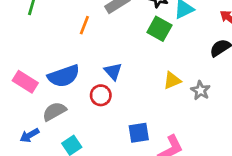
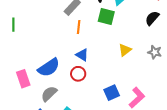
orange line: (84, 25) -> (79, 27), moved
pink rectangle: (25, 82) -> (23, 79), turned 54
gray star: (200, 90) -> (155, 52), moved

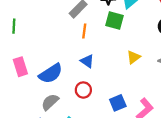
red circle: (78, 74) -> (83, 90), moved
pink rectangle: (23, 79) -> (20, 67), moved

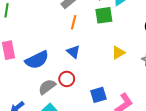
green square: (115, 20) -> (104, 15), turned -30
gray semicircle: (50, 102) -> (47, 87), moved

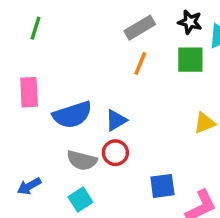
blue triangle: (73, 52) -> (116, 120), moved, turned 40
gray semicircle: (47, 87) -> (82, 160), turned -138

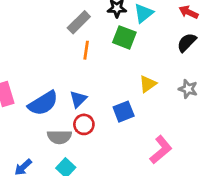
green square: (190, 60) -> (124, 37), turned 35
blue square: (162, 186) -> (124, 112), moved

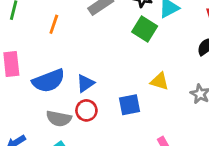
orange line: (86, 50) -> (54, 24), moved
yellow triangle: (148, 84) -> (160, 81), turned 42

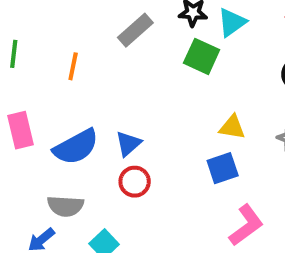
blue square: (129, 105) -> (223, 168), moved
gray semicircle: (59, 118) -> (65, 206), moved

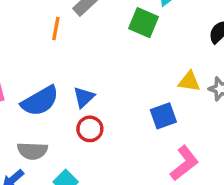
orange line: (73, 66) -> (56, 28), moved
yellow triangle: (232, 127) -> (189, 81), moved

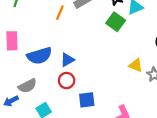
blue square: (163, 116) -> (87, 100), moved
gray semicircle: (32, 151) -> (27, 86), turned -42

